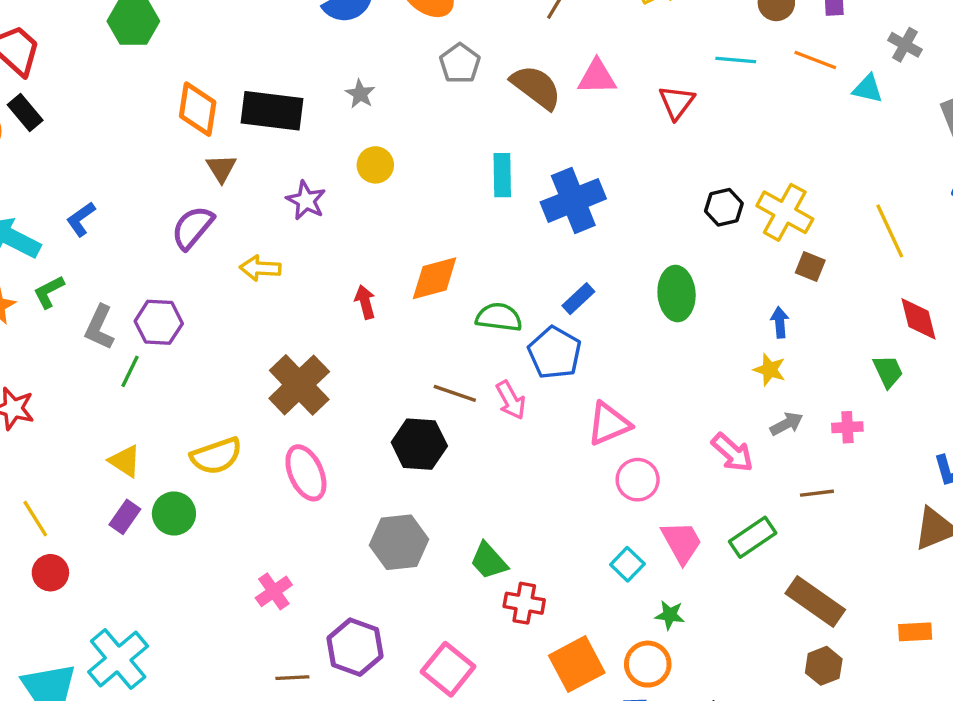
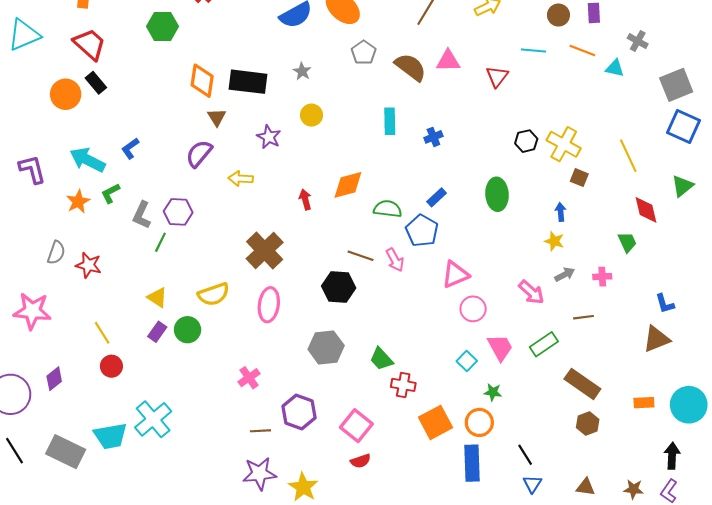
blue cross: (573, 200) -> (433, 137), size x0.5
pink ellipse: (306, 473) -> (269, 305), turned 32

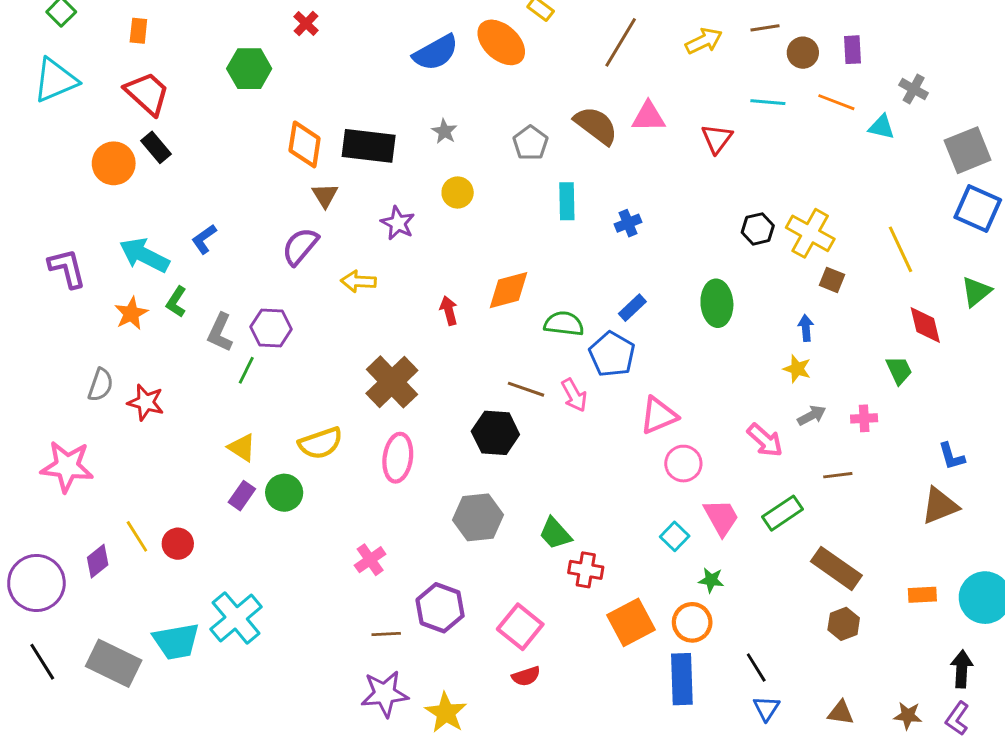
gray pentagon: (364, 53) -> (530, 143), moved
green L-shape: (110, 193) -> (176, 302), turned -30
yellow line: (102, 333) -> (137, 536), moved

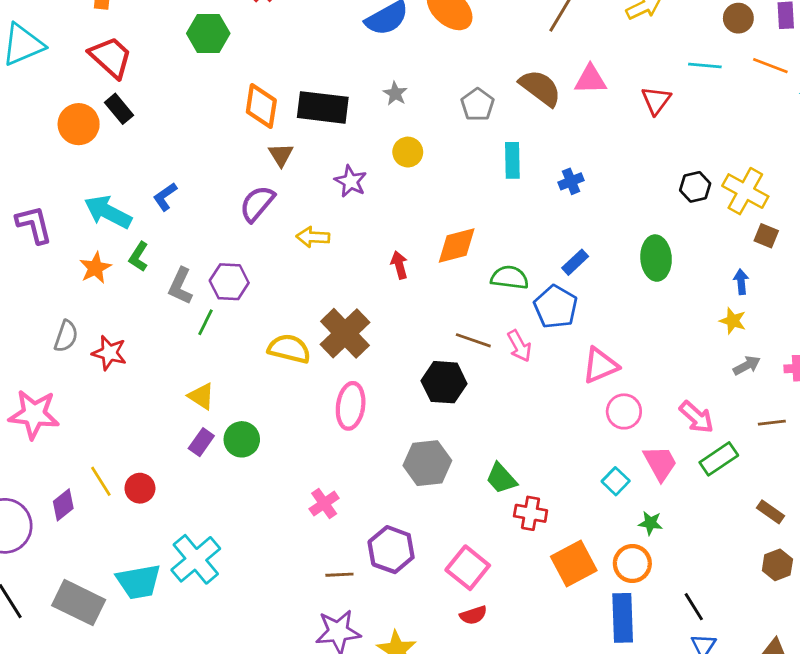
pink arrow: (765, 440) -> (696, 417), moved
yellow semicircle: (321, 443) -> (289, 349), moved, turned -147
brown rectangle: (836, 568) -> (770, 512), size x0.6

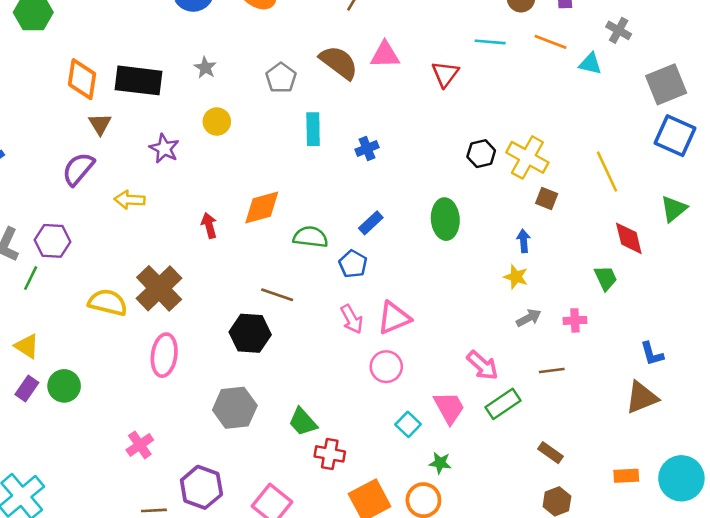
blue pentagon: (556, 307) -> (353, 264), size x0.7
pink arrow: (519, 346) -> (352, 319), moved
pink circle: (624, 411) -> (386, 367), moved

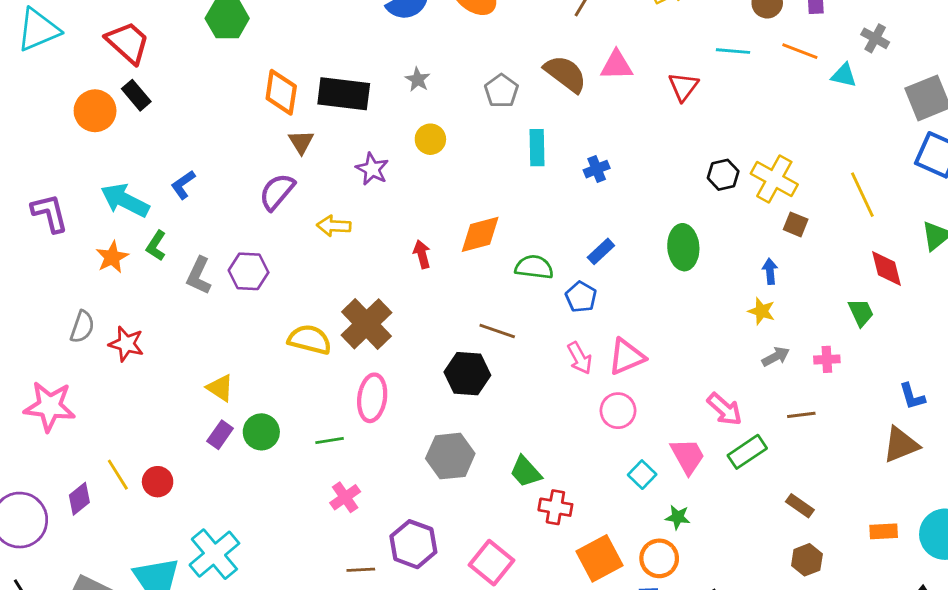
green line: (31, 278) -> (330, 440), moved, turned 55

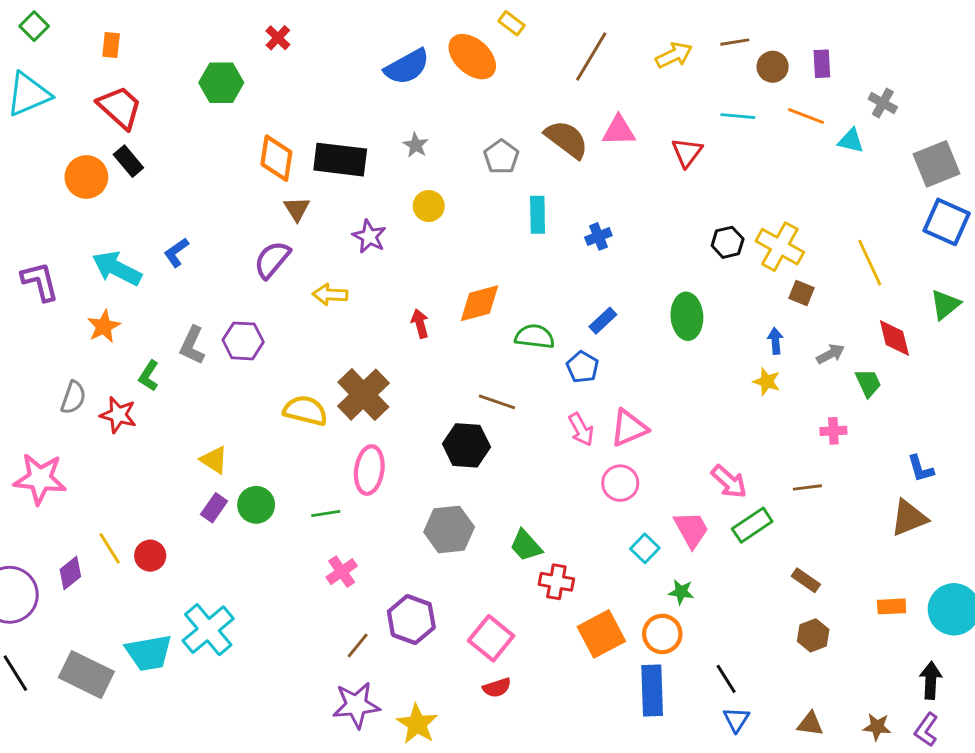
green L-shape: (156, 246) -> (149, 376), moved
gray arrow: (776, 357) -> (831, 354), moved
brown line: (361, 570) -> (358, 646), turned -48

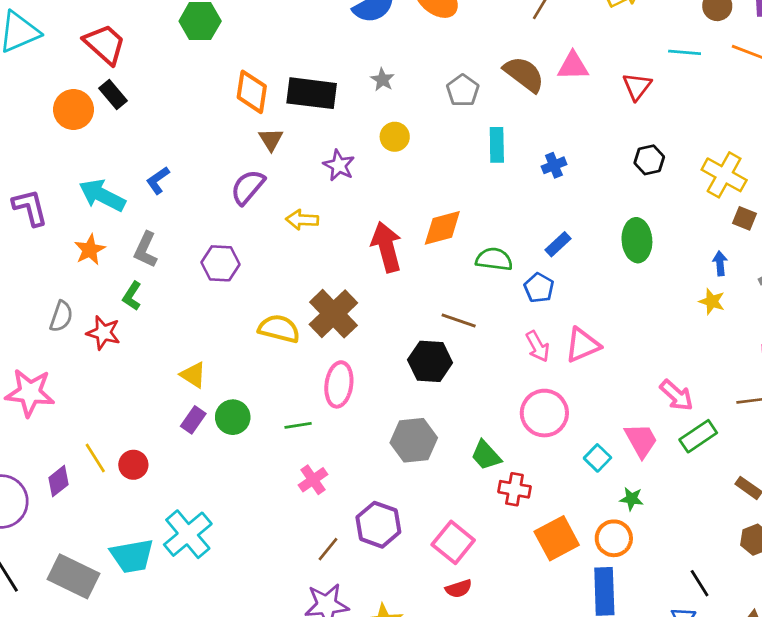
black hexagon: (728, 242) -> (649, 160), moved
red arrow: (420, 324) -> (387, 247), size x1.8
gray L-shape: (192, 345) -> (146, 250), moved
pink circle: (620, 483) -> (544, 413), moved, size x1.4
black line: (726, 679) -> (700, 583), moved

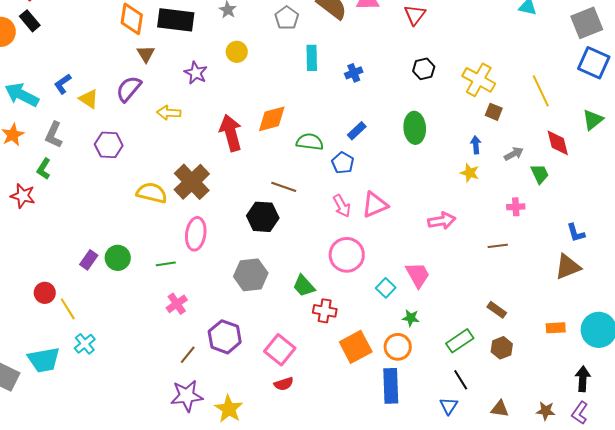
yellow triangle: (193, 375) -> (89, 99), moved
pink arrow: (676, 395) -> (442, 221), moved, turned -52
green rectangle: (698, 436) -> (460, 341), moved
yellow line: (95, 458) -> (68, 309), moved
cyan cross: (188, 534) -> (85, 344), size x0.6

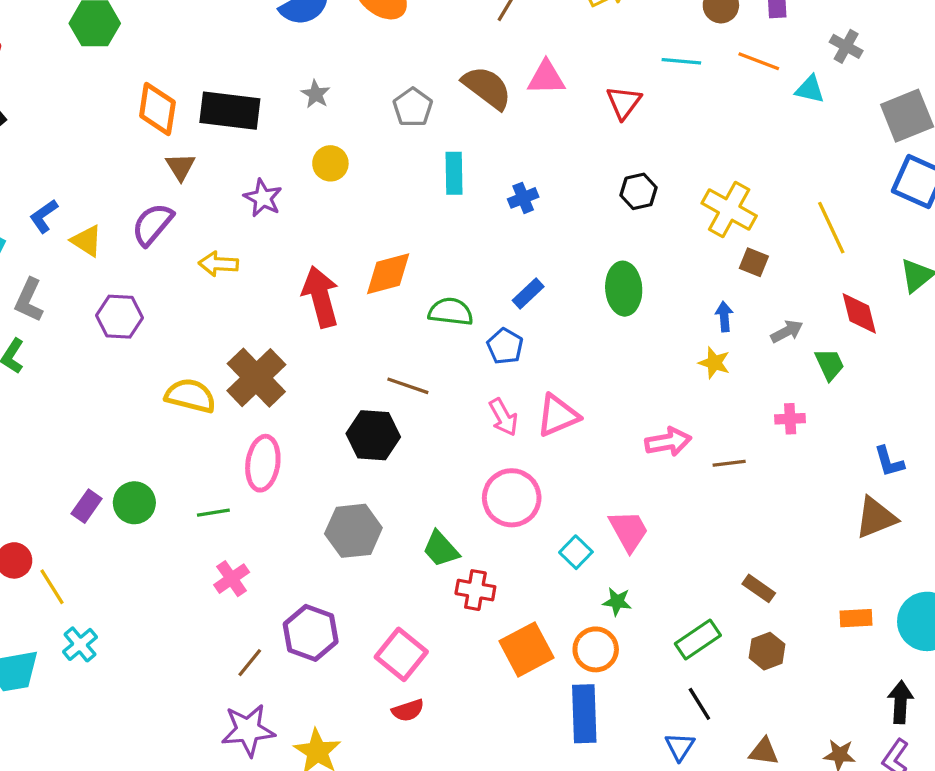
brown line: (498, 246) -> (729, 463), moved

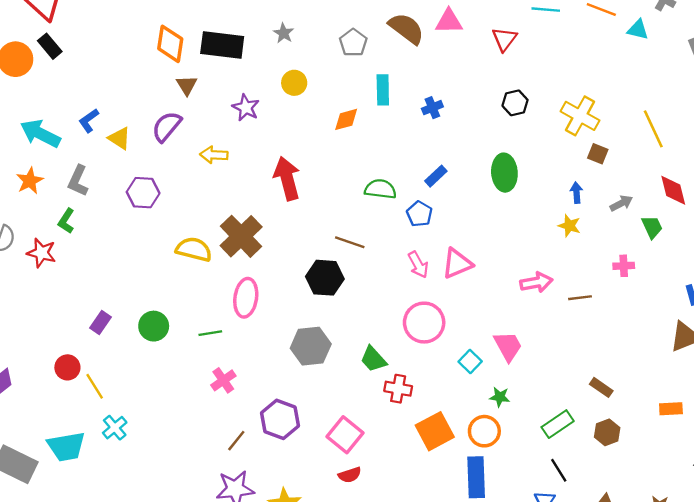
orange diamond: (388, 274) -> (346, 119), moved, size x0.7
purple rectangle: (87, 506) -> (101, 323), moved

